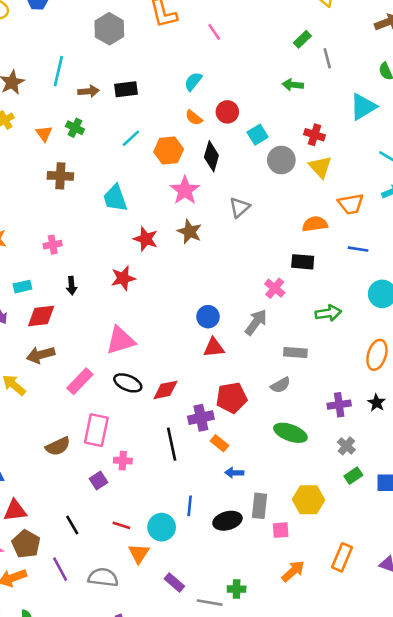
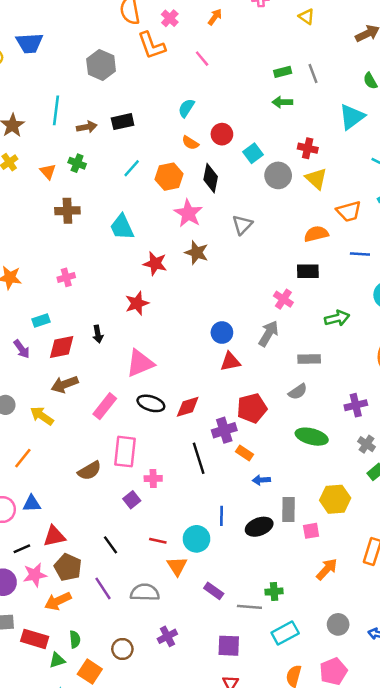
green rectangle: (302, 39) -> (283, 72), moved, turned 35
black arrow: (72, 286) -> (98, 334), moved

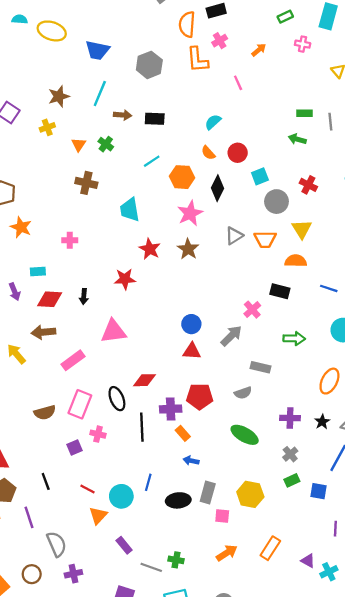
blue trapezoid: (29, 43) -> (97, 50), moved
yellow triangle: (316, 179) -> (302, 229), moved
orange trapezoid: (349, 211) -> (265, 239), moved
black ellipse: (151, 403) -> (117, 399), moved, turned 35
gray semicircle: (145, 592) -> (57, 544), moved, turned 50

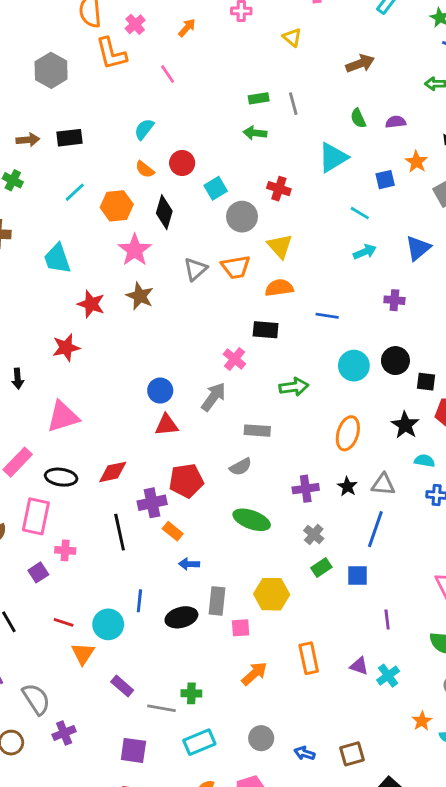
black ellipse: (117, 399) -> (61, 477), moved, turned -50
orange rectangle: (270, 548) -> (309, 658), turned -35

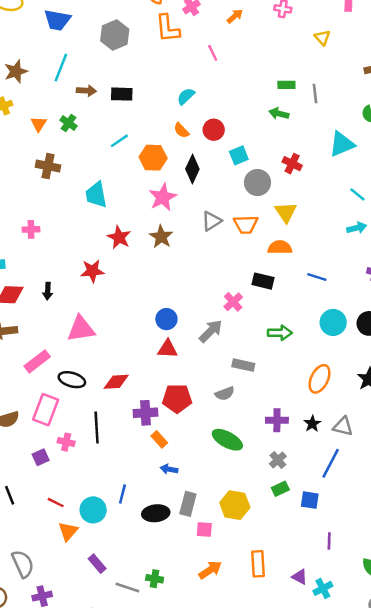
black line: (120, 532) -> (97, 427), moved

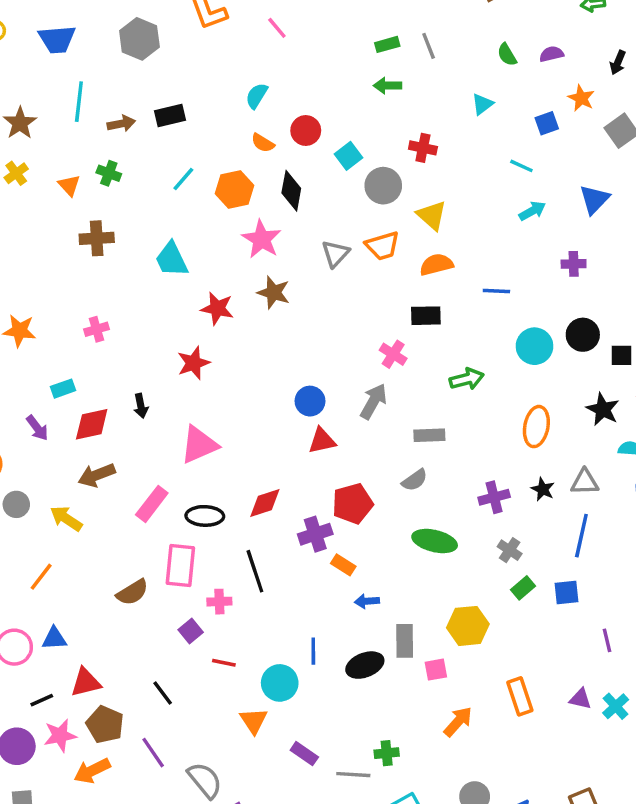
cyan triangle: (342, 144) -> (482, 104), size x0.6
red line: (56, 503) -> (224, 663), moved

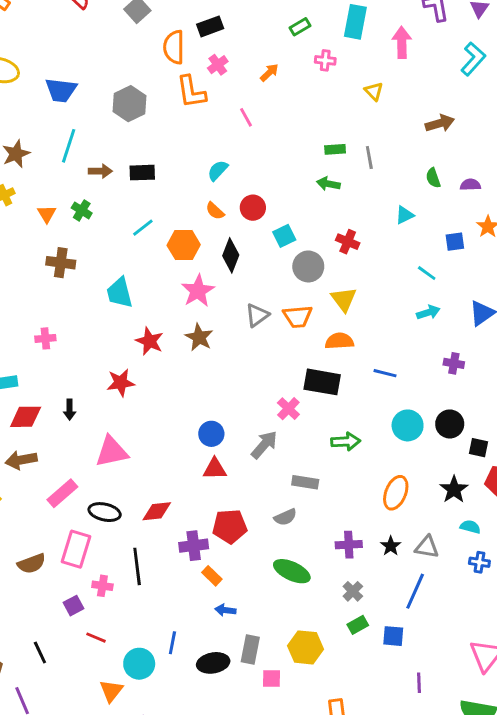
black rectangle: (426, 316) -> (322, 382), size x1.4

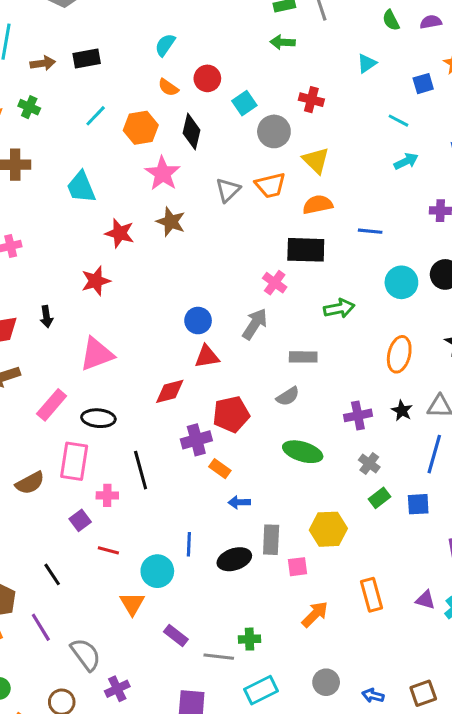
red diamond: (157, 511) -> (170, 391), moved

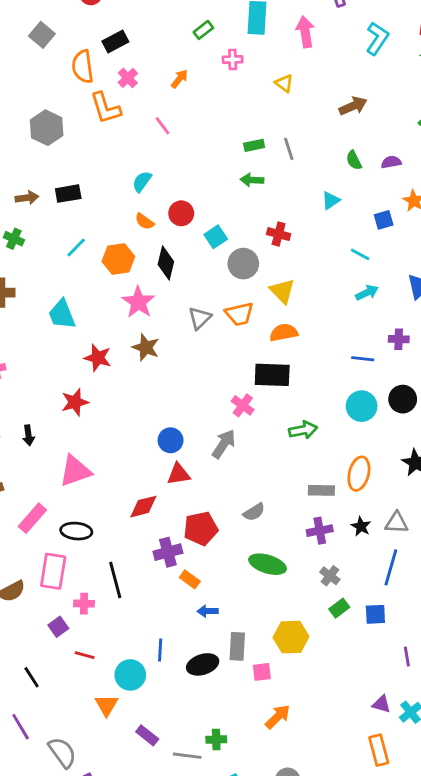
blue line: (370, 231) -> (363, 359), moved
gray rectangle: (303, 357) -> (321, 490), moved
orange rectangle: (371, 595) -> (379, 750), moved

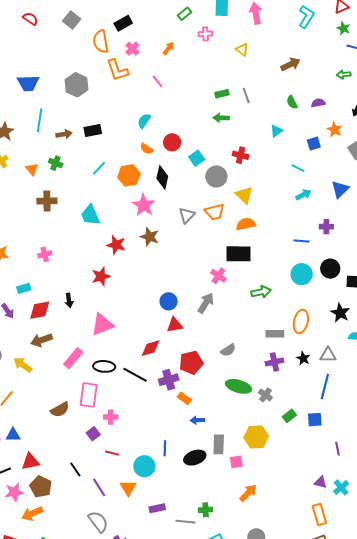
gray cross: (330, 576) -> (265, 395), moved
black line: (115, 580) -> (135, 375), moved, turned -45
purple line: (21, 727) -> (99, 487), moved
purple rectangle: (147, 735) -> (157, 508), turned -49

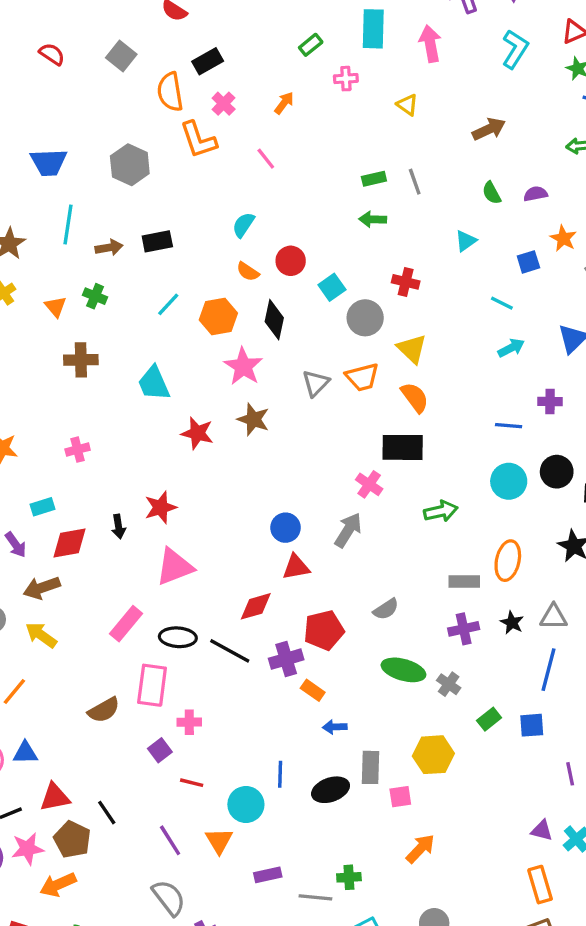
orange semicircle: (246, 224) -> (415, 397), turned 66
red star: (101, 276) -> (161, 507), moved
brown arrow: (42, 340) -> (42, 588), moved
black line: (75, 469) -> (107, 813), moved

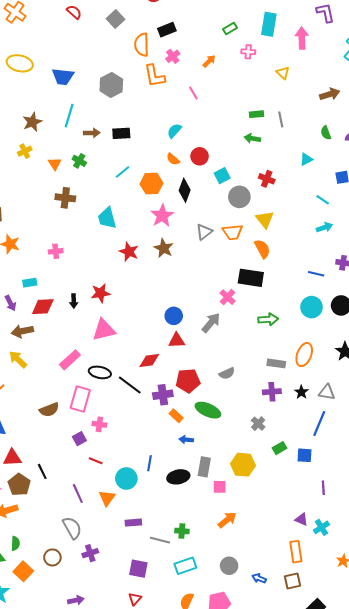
green ellipse: (403, 670) -> (208, 410), moved

